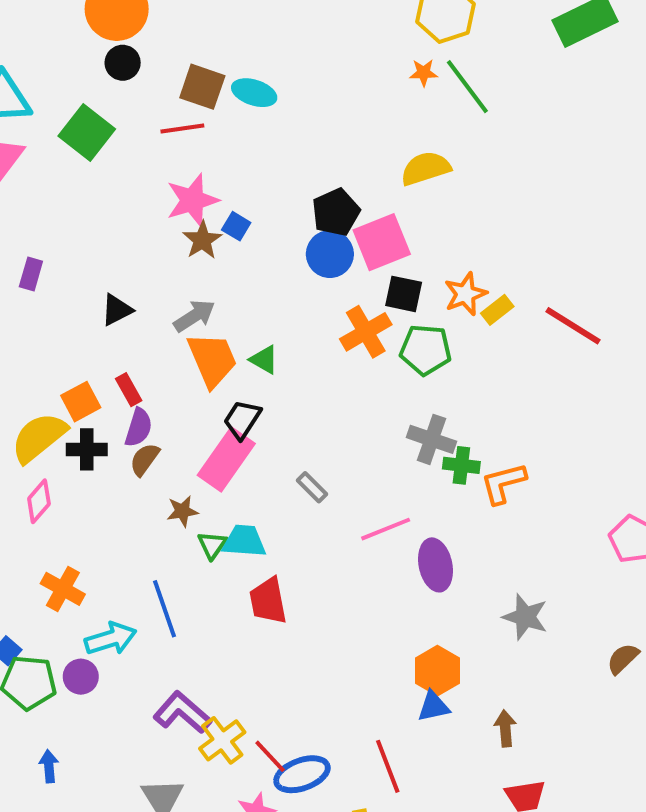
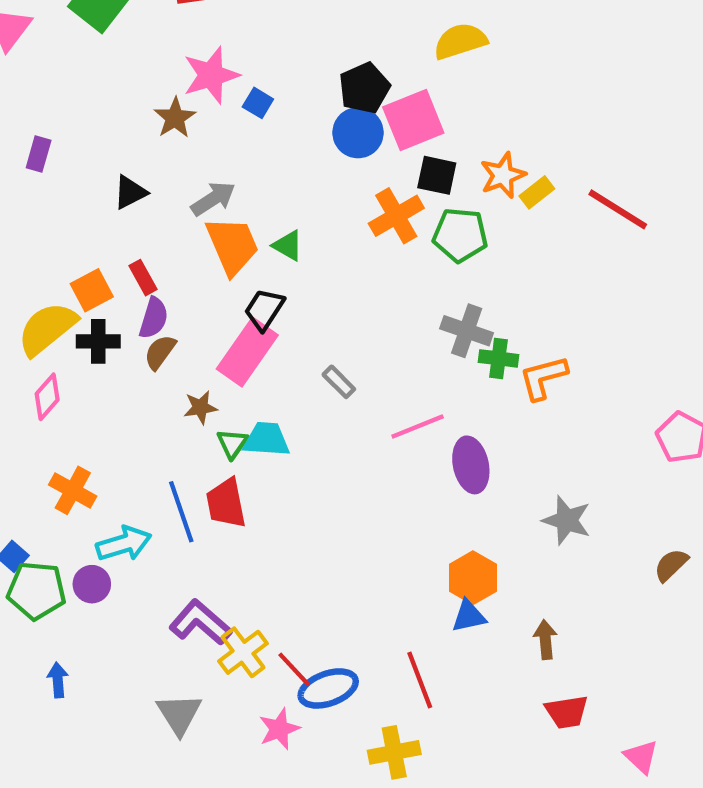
brown star: (202, 240) -> (175, 118), moved
red trapezoid: (268, 601) -> (226, 503), moved

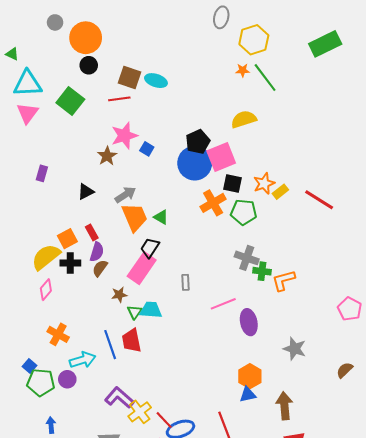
blue circle: (358, 133) -> (195, 163), size x1.4
gray rectangle: (339, 382) -> (186, 282), turned 42
brown arrow: (545, 640) -> (284, 406), size x1.5

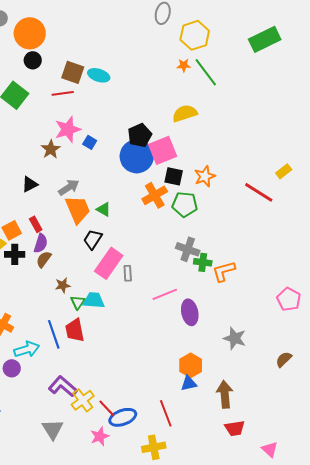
yellow rectangle: (280, 192) -> (284, 171), moved
pink rectangle: (142, 268) -> (109, 263), moved

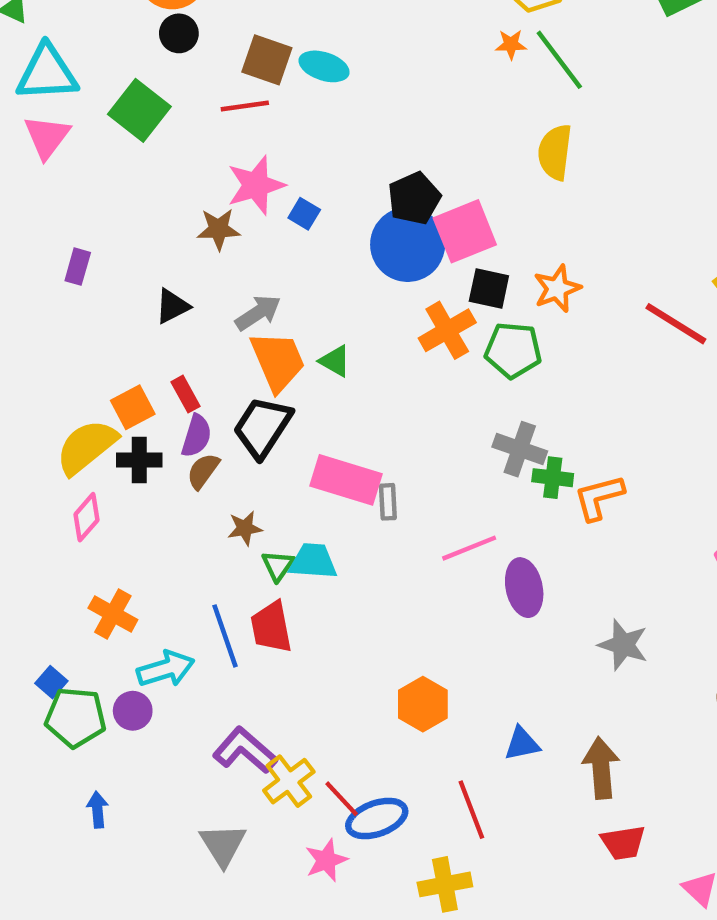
yellow semicircle: (185, 113) -> (555, 152), moved, turned -65
brown star: (51, 149) -> (218, 229), turned 30
black trapezoid: (93, 239) -> (262, 427), moved, size x1.4
pink rectangle: (109, 263) -> (346, 480), turned 72
orange hexagon: (191, 365) -> (423, 704), moved

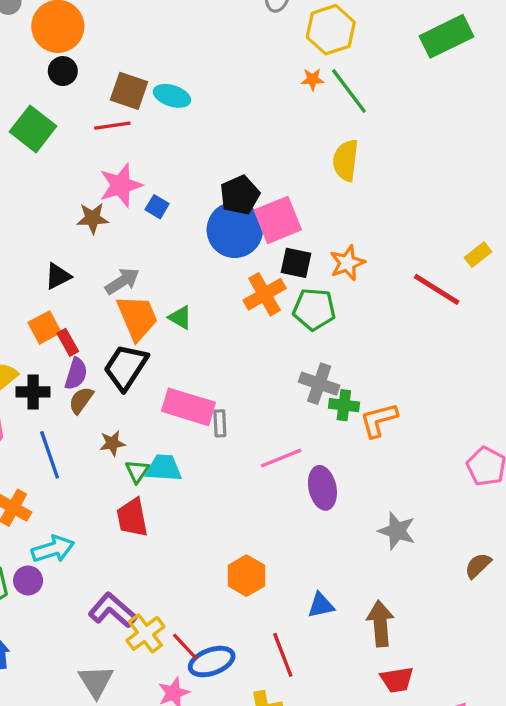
orange square: (133, 407) -> (45, 327), moved
blue line: (225, 636) -> (50, 455), moved

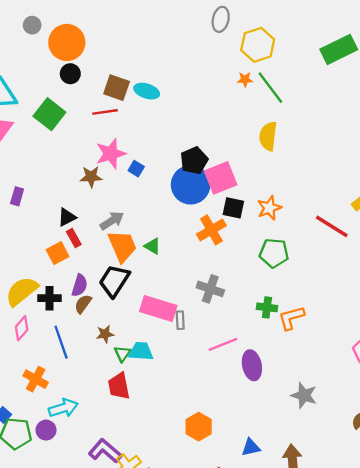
green pentagon: (314, 309) -> (274, 253), moved
red rectangle: (68, 342) -> (74, 238), moved
gray cross: (319, 384) -> (210, 289), moved

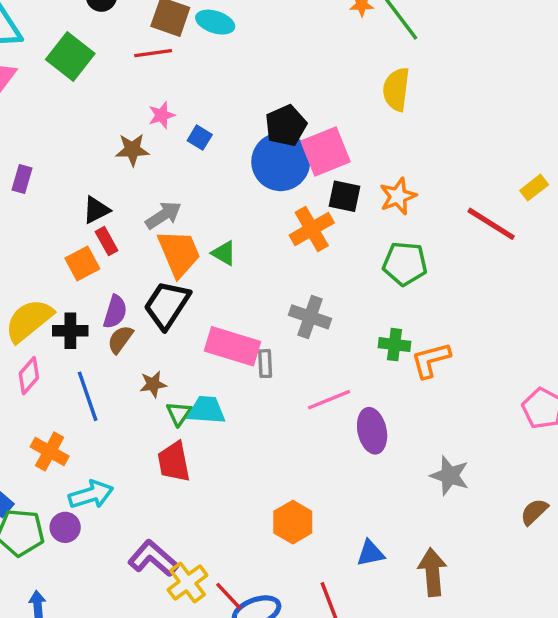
pink star: (111, 154) -> (162, 115), size x0.6

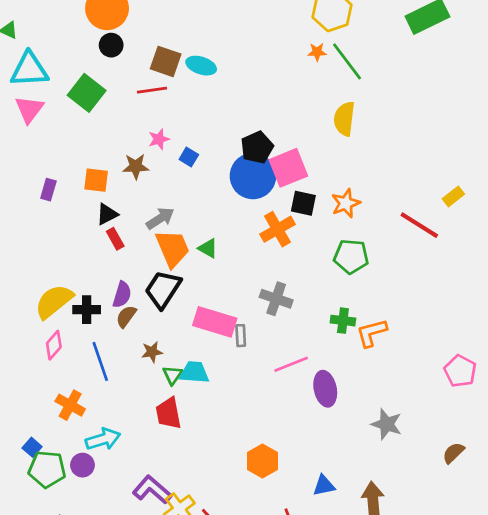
orange square: (82, 263) -> (96, 180), moved, turned 35

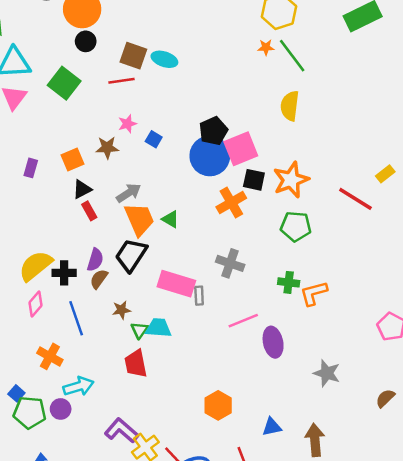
orange square: (96, 180) -> (73, 160), turned -30
orange star: (346, 203) -> (291, 180), size x1.4

